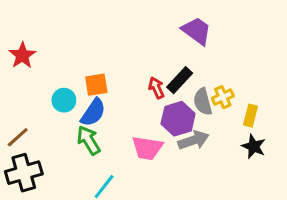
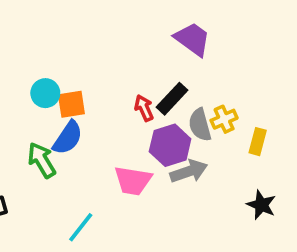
cyan circle: (64, 100) -> (45, 93), moved
green arrow: (89, 140) -> (42, 160), moved
black star: (254, 146) -> (261, 205), moved

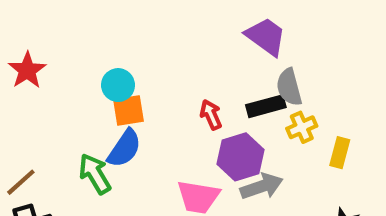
cyan circle: (45, 93) -> (118, 85), moved
black rectangle: (172, 99) -> (266, 106), moved, turned 32
gray semicircle: (200, 125) -> (289, 87), moved

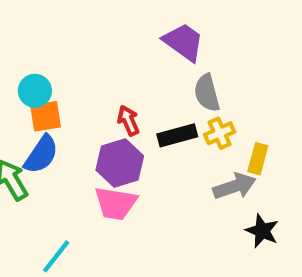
black rectangle: (266, 106) -> (177, 135), moved
purple hexagon: (240, 157) -> (120, 163), moved
gray arrow: (262, 186) -> (234, 186), moved

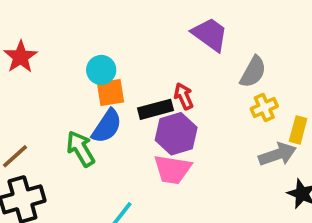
purple trapezoid: (184, 42) -> (210, 34), moved
gray semicircle: (207, 93) -> (253, 72), turned -136
black rectangle: (177, 135) -> (156, 109), moved

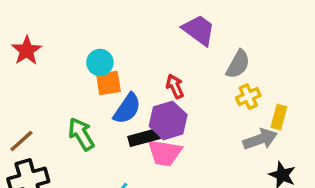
black rectangle: (156, 109) -> (144, 137), moved
blue semicircle: (107, 126) -> (127, 109), moved

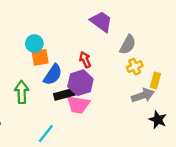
green arrow: (81, 134) -> (22, 92), turned 30

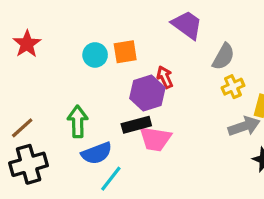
orange square: (40, 57) -> (125, 52), moved
blue semicircle: (53, 75) -> (97, 153), moved, turned 35
purple hexagon: (80, 83) -> (147, 93), moved

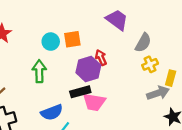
green arrow: (78, 122) -> (39, 71), moved

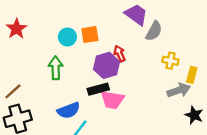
gray semicircle: (143, 43) -> (154, 31), moved
yellow cross: (150, 64) -> (170, 61), turned 35

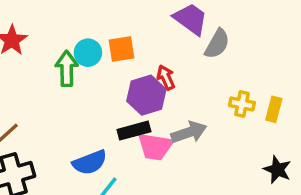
yellow cross: (170, 61) -> (242, 104), moved
green arrow: (56, 68) -> (67, 69), moved
gray arrow: (179, 90) -> (189, 132), moved

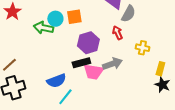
green arrow: (67, 69) -> (43, 28), turned -78
red arrow: (166, 77) -> (117, 33), moved
yellow rectangle: (274, 109) -> (160, 69), moved

